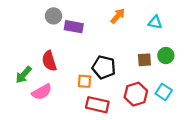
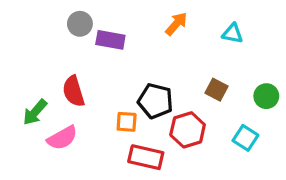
green circle: (166, 56) -> (266, 96), moved
brown square: (144, 60) -> (217, 90), turned 32
red hexagon: (136, 94) -> (188, 130), moved

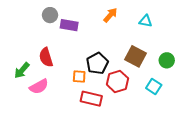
brown square: (217, 90) -> (136, 56), size x1.5
black pentagon: (155, 101) -> (97, 63), turned 30

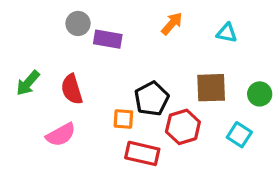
brown square: (136, 56) -> (211, 88), turned -30
green arrow: (22, 70) -> (28, 83), moved

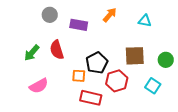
purple rectangle: (108, 39) -> (79, 25), moved
green arrow: (28, 83) -> (32, 53), moved
red semicircle: (72, 89) -> (57, 50), moved

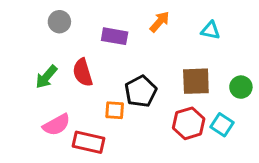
gray circle: (50, 15) -> (59, 22), moved
red hexagon: (117, 81) -> (189, 123), moved
red rectangle: (91, 98) -> (88, 142), moved

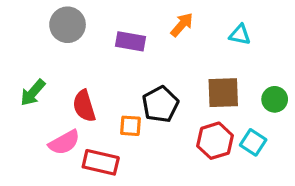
gray circle: (59, 22) -> (68, 25), size x1.4
red semicircle: (83, 73) -> (84, 106), moved
green arrow: (46, 77) -> (33, 93), moved

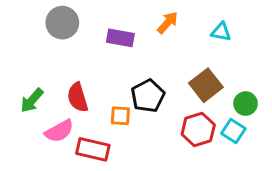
green arrow: (33, 93) -> (32, 100), moved
brown square: (223, 93) -> (206, 85), turned -36
green circle: (275, 99) -> (246, 104), moved

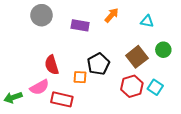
green arrow: (32, 100) -> (13, 97), moved, turned 30
green circle: (246, 104) -> (163, 50), moved

